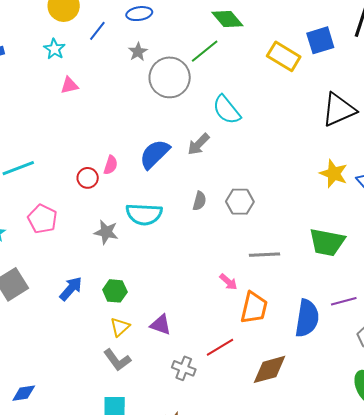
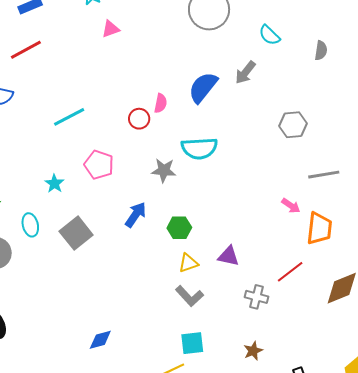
cyan semicircle: (227, 110) -> (269, 35), size x0.7
gray semicircle: (199, 201) -> (321, 50), moved
blue arrow: (71, 289) -> (136, 215), moved
yellow triangle: (120, 327) -> (188, 263), turned 30

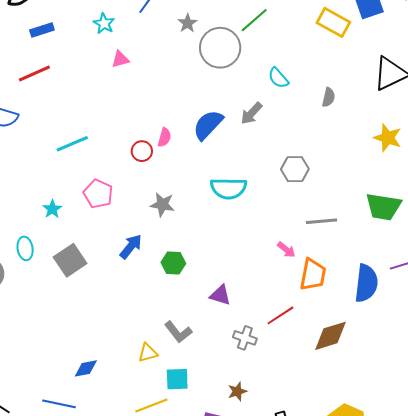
cyan semicircle: (199, 148) -> (228, 188), moved
yellow triangle: (188, 263) -> (148, 353), moved

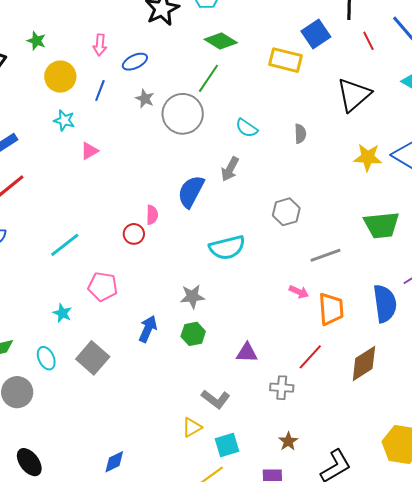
gray star: (162, 205) -> (192, 297), moved
blue diamond: (86, 368) -> (114, 462), moved

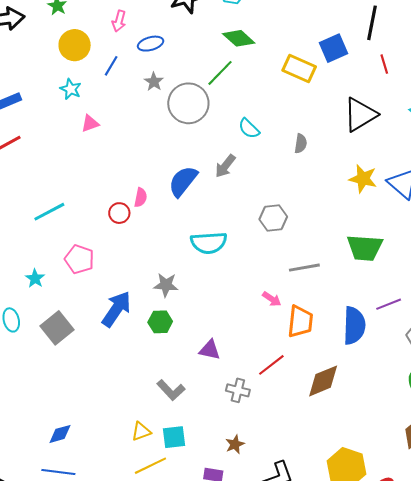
blue arrow: (148, 329) -> (116, 309), size x1.4
yellow triangle: (192, 427) -> (141, 431), moved

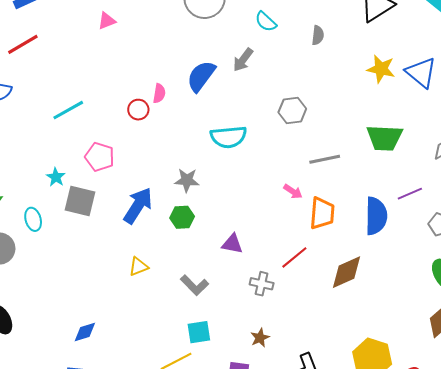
gray square: (57, 328) -> (80, 201), moved, turned -36
yellow triangle: (141, 431) -> (138, 267), moved

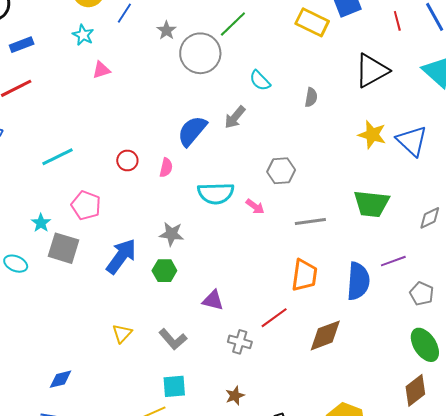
pink semicircle: (159, 93) -> (166, 168), moved
pink arrow: (293, 191) -> (255, 206), moved
cyan ellipse: (33, 219) -> (16, 264), turned -55
yellow triangle: (138, 267) -> (122, 333), moved, turned -30

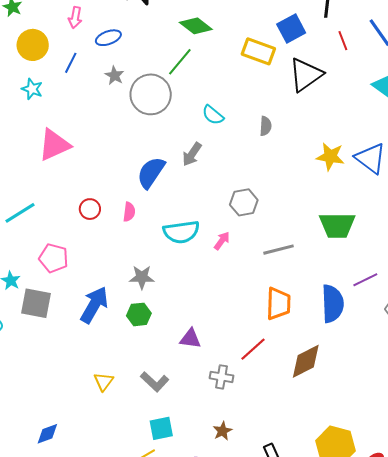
pink triangle: (101, 70) -> (54, 145), moved, size x1.8
black triangle: (372, 71) -> (306, 75), moved
pink arrow: (255, 206) -> (222, 241), turned -84

